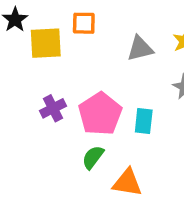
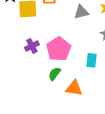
cyan rectangle: (144, 121) -> (92, 60), moved

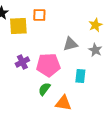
gray triangle: (81, 12) -> (70, 44), moved
pink pentagon: (59, 49) -> (48, 65), turned 30

